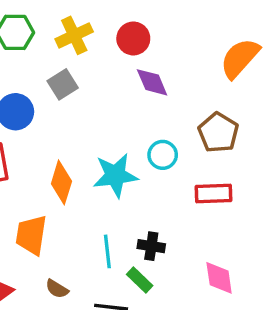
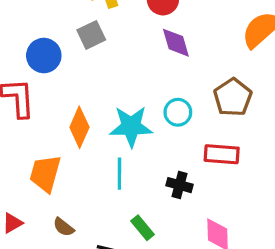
black cross: (151, 246) -> (180, 185), moved
cyan line: (107, 251) -> (119, 174), moved

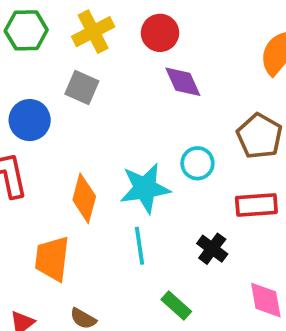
gray square: (91, 35) -> (82, 87), turned -32
black cross: (180, 185) -> (212, 249), turned 30

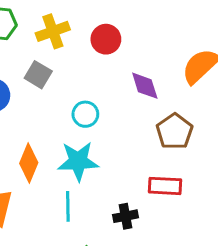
purple diamond: (183, 82) -> (145, 86), moved
cyan circle: (197, 163) -> (85, 114), moved
black cross: (212, 249) -> (125, 216), turned 35

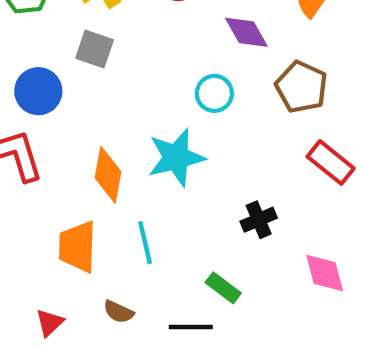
cyan circle: (85, 114) -> (214, 93), moved
red rectangle: (165, 186) -> (331, 162), moved, turned 48
cyan line: (68, 206) -> (145, 243), moved

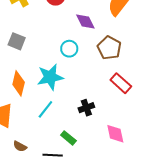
gray square: (95, 49) -> (17, 41), moved
cyan line: (145, 243) -> (45, 109), moved, turned 48

